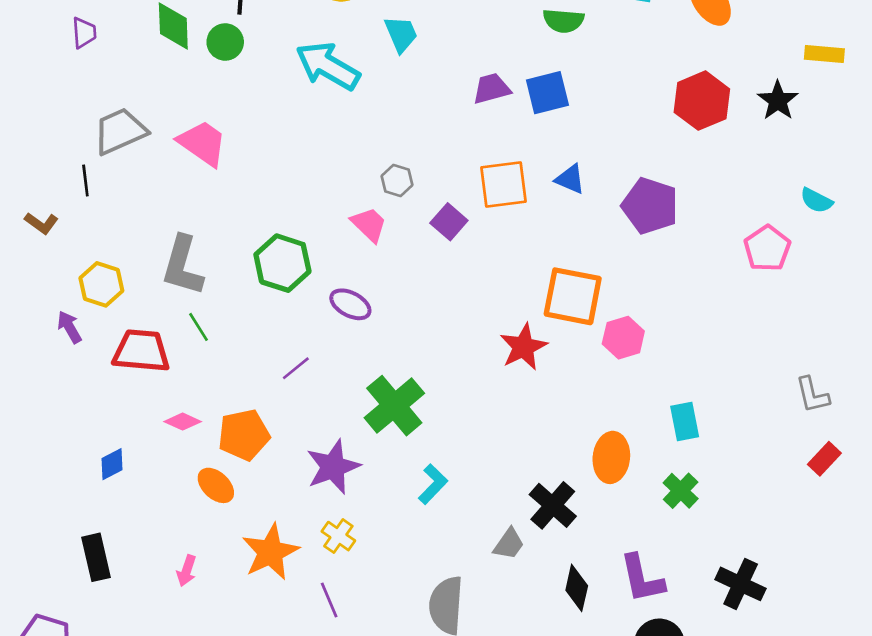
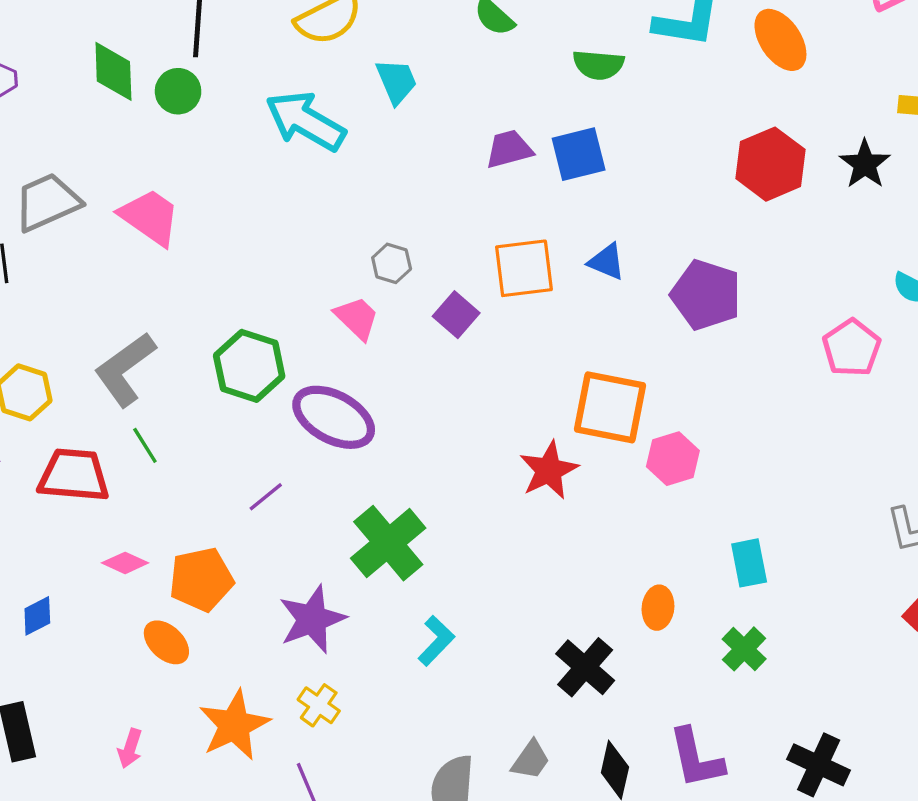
gray L-shape: (183, 266) -> (125, 369), turned 38
purple ellipse: (350, 304) -> (334, 417), size x1.6
orange ellipse: (611, 457) -> (658, 608), size x0.7
gray trapezoid: (509, 544) -> (531, 760), moved

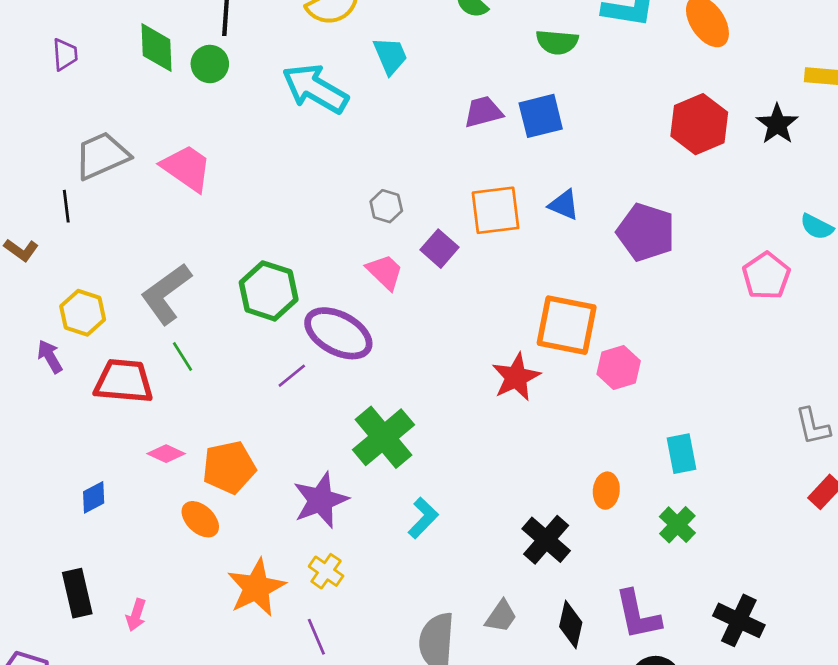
pink trapezoid: (357, 318) -> (385, 272), moved
purple line: (266, 497) -> (292, 376), moved
pink arrow: (130, 748) -> (136, 615), moved

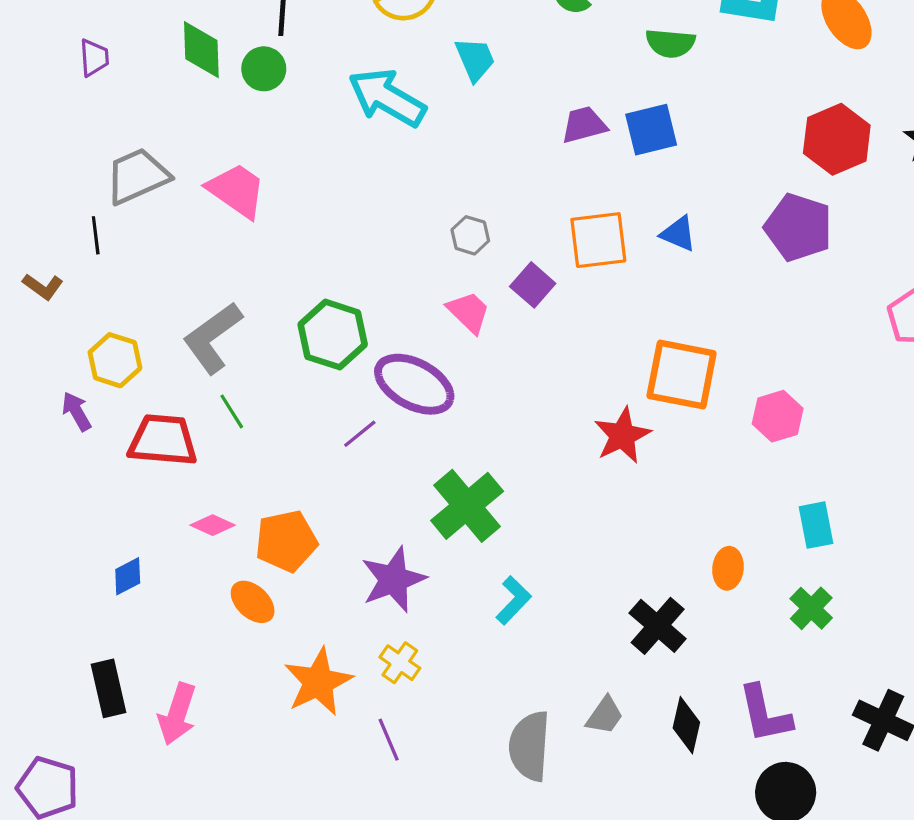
purple pentagon: (646, 232) -> (798, 227), moved
pink hexagon: (619, 367) -> (778, 416), moved
pink arrow: (136, 615) -> (177, 714), size x1.6

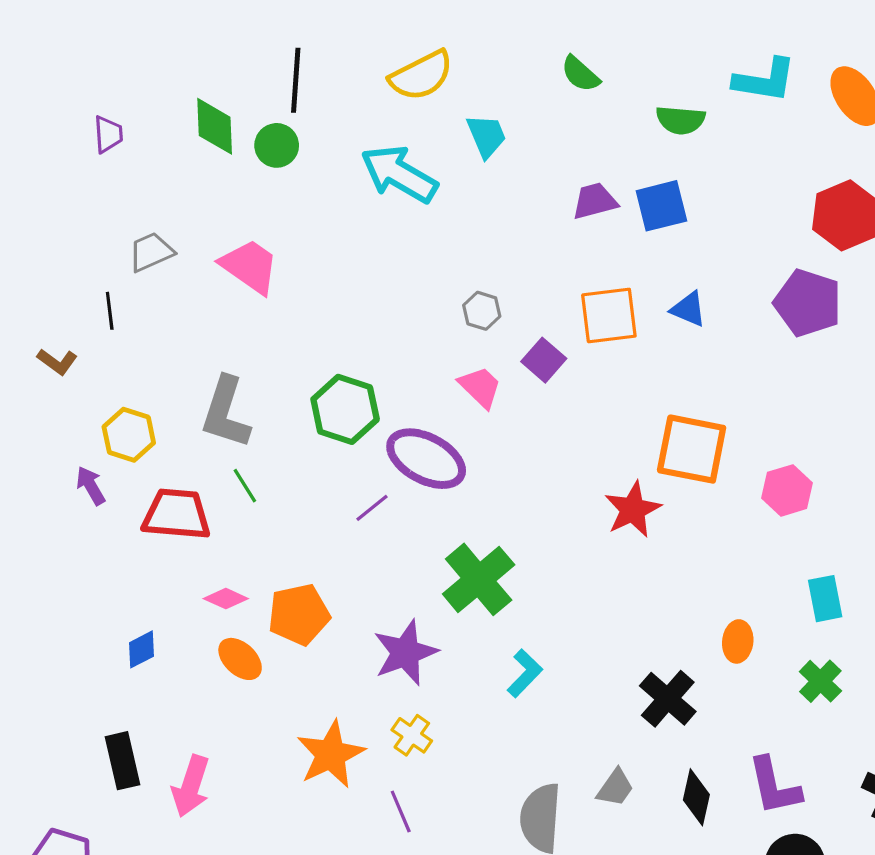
gray trapezoid: (137, 176) -> (151, 252), size x0.7
gray L-shape: (213, 338) -> (226, 413), turned -36
orange ellipse: (253, 602) -> (240, 659), moved

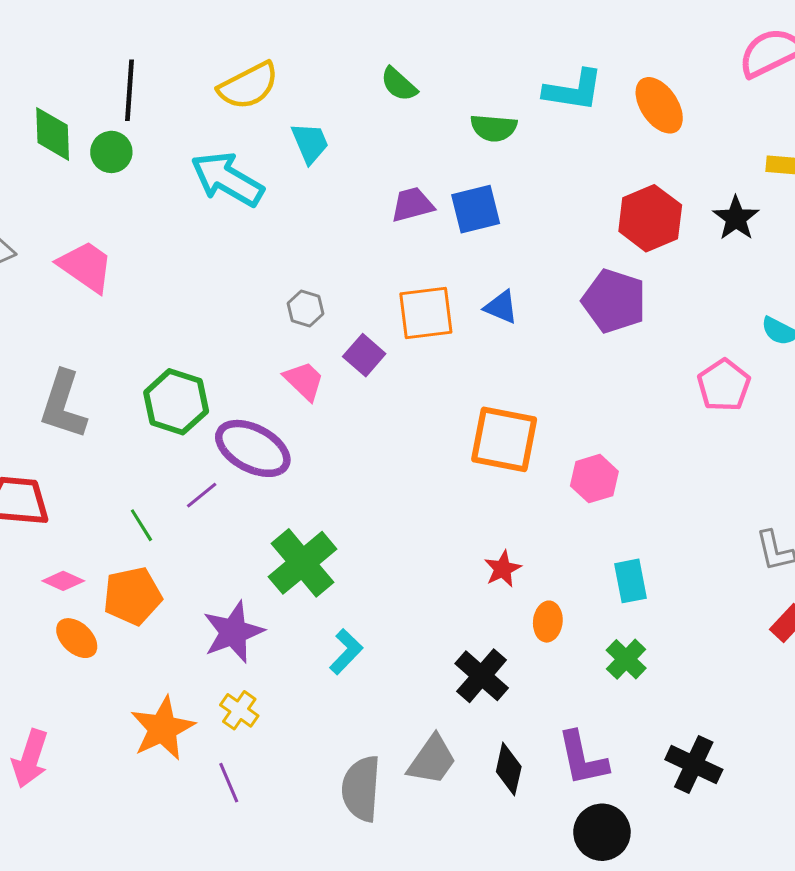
green line: (245, 486) -> (141, 525), moved
red star: (633, 510) -> (503, 569), moved, size x0.7
gray trapezoid: (615, 788) -> (432, 760), size x1.4

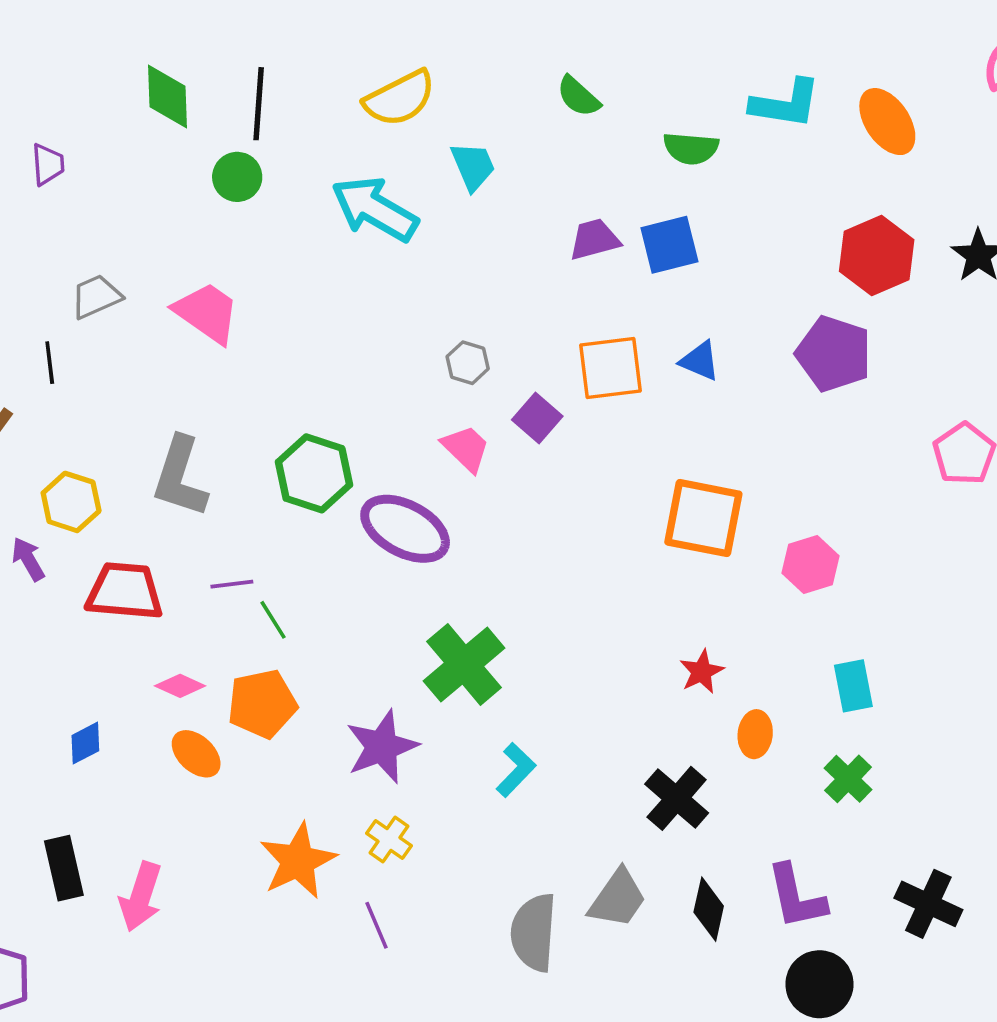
green diamond: (53, 134) -> (168, 97), moved
purple line: (202, 495) -> (232, 584), moved, turned 32

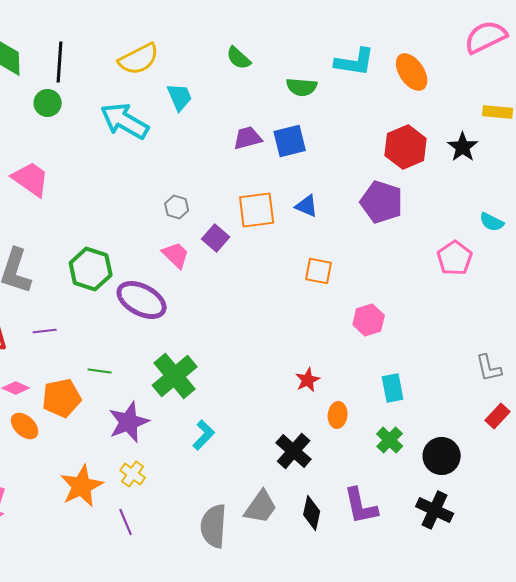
orange square: (703, 518) -> (319, 271), moved, size x0.6
green line: (273, 620) -> (100, 371), moved, turned -50
black circle: (819, 984) -> (442, 456), moved

